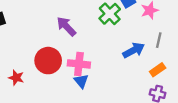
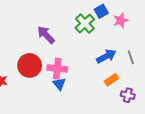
gray line: (159, 40) -> (131, 57), moved, turned -32
orange rectangle: (158, 70) -> (111, 80), moved

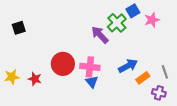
purple arrow: (46, 35) -> (100, 35), moved
blue arrow: (106, 56) -> (128, 66), moved
gray line: (131, 57) -> (165, 72), moved

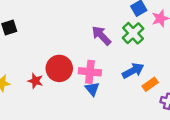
green cross: (117, 23) -> (133, 33), moved
red star: (35, 79) -> (35, 81), moved

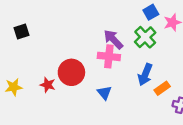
blue arrow: (133, 71) -> (145, 75), turned 140
pink cross: (90, 72) -> (109, 56), moved

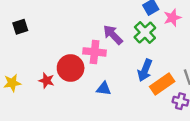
pink cross: (109, 56) -> (95, 52), moved
orange rectangle: (162, 88) -> (162, 84), size x1.5
blue triangle: (104, 93) -> (104, 89), turned -42

